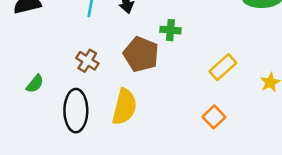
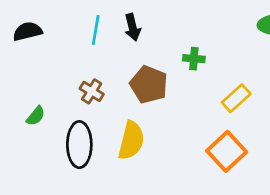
green cross: (170, 30) -> (194, 59), moved
orange square: (214, 117) -> (227, 151), size x1.6

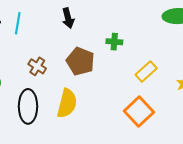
cyan line: (96, 30) -> (18, 23), moved

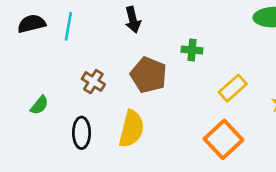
black ellipse: (28, 106) -> (82, 133), size x0.7

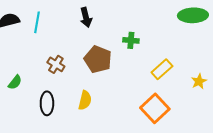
yellow semicircle: (131, 129) -> (85, 100), size x0.7

